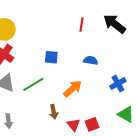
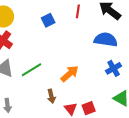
blue square: (51, 57) -> (48, 20), moved, turned -32
blue semicircle: (91, 60) -> (106, 40), moved, size x1.6

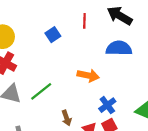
blue cross: (114, 68) -> (107, 105), moved
orange arrow: (70, 74) -> (88, 75), moved, turned 60

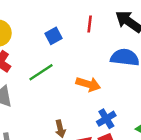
green line: (41, 91) -> (41, 72), moved

